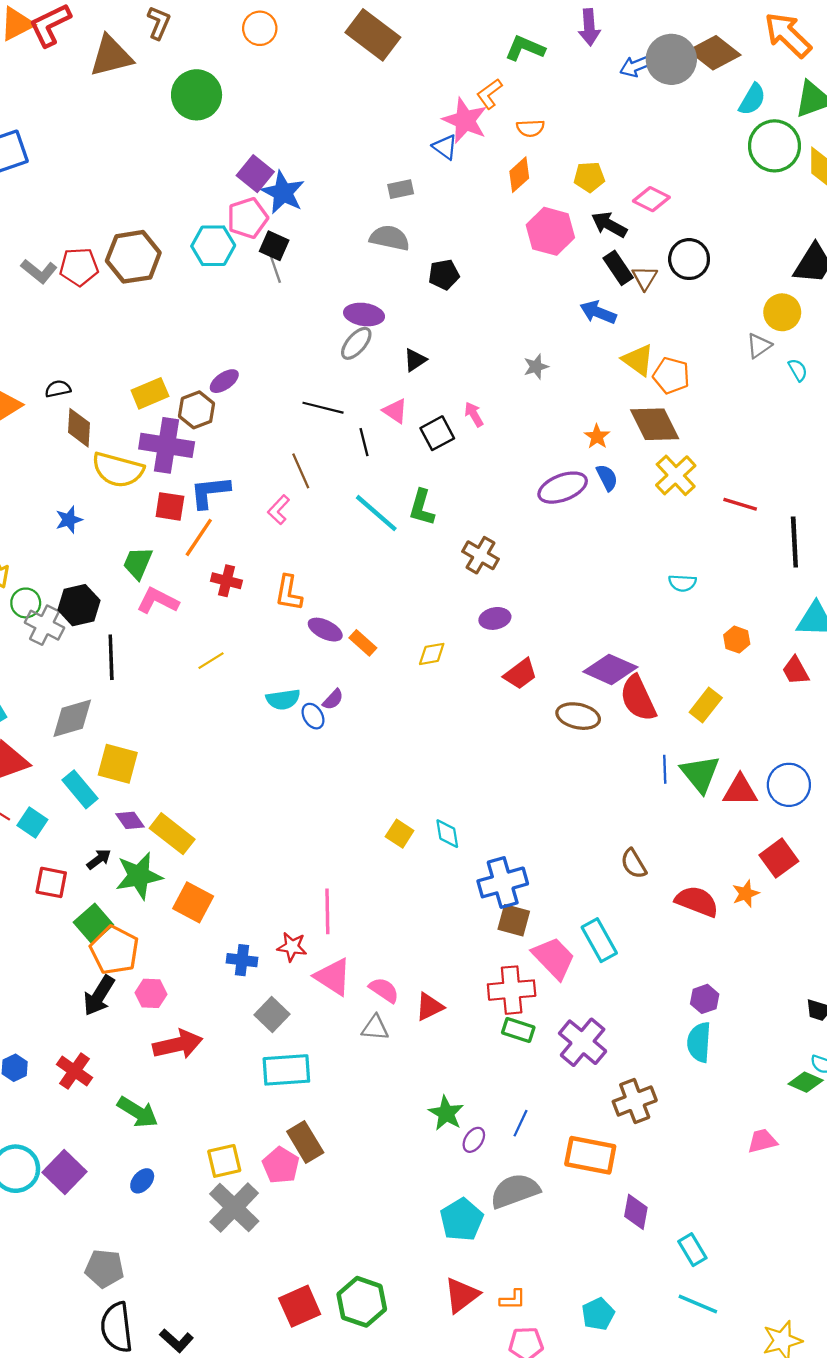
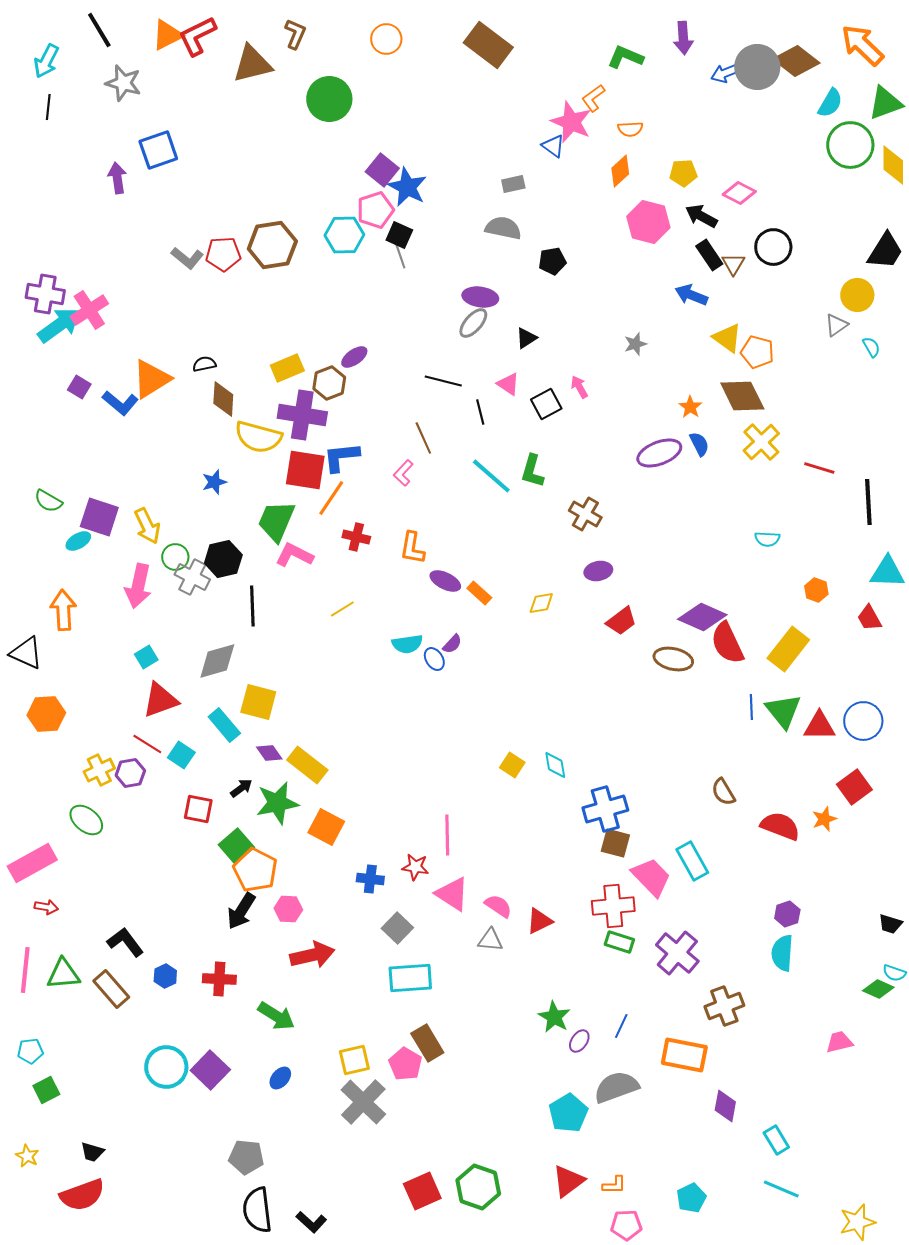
red square: (170, 506) -> (305, 470), size x1.5
green trapezoid: (138, 563) -> (276, 521), size x1.4
yellow rectangle: (706, 705) -> (788, 649), size x1.4
red cross: (74, 1071) -> (219, 979), turned -32

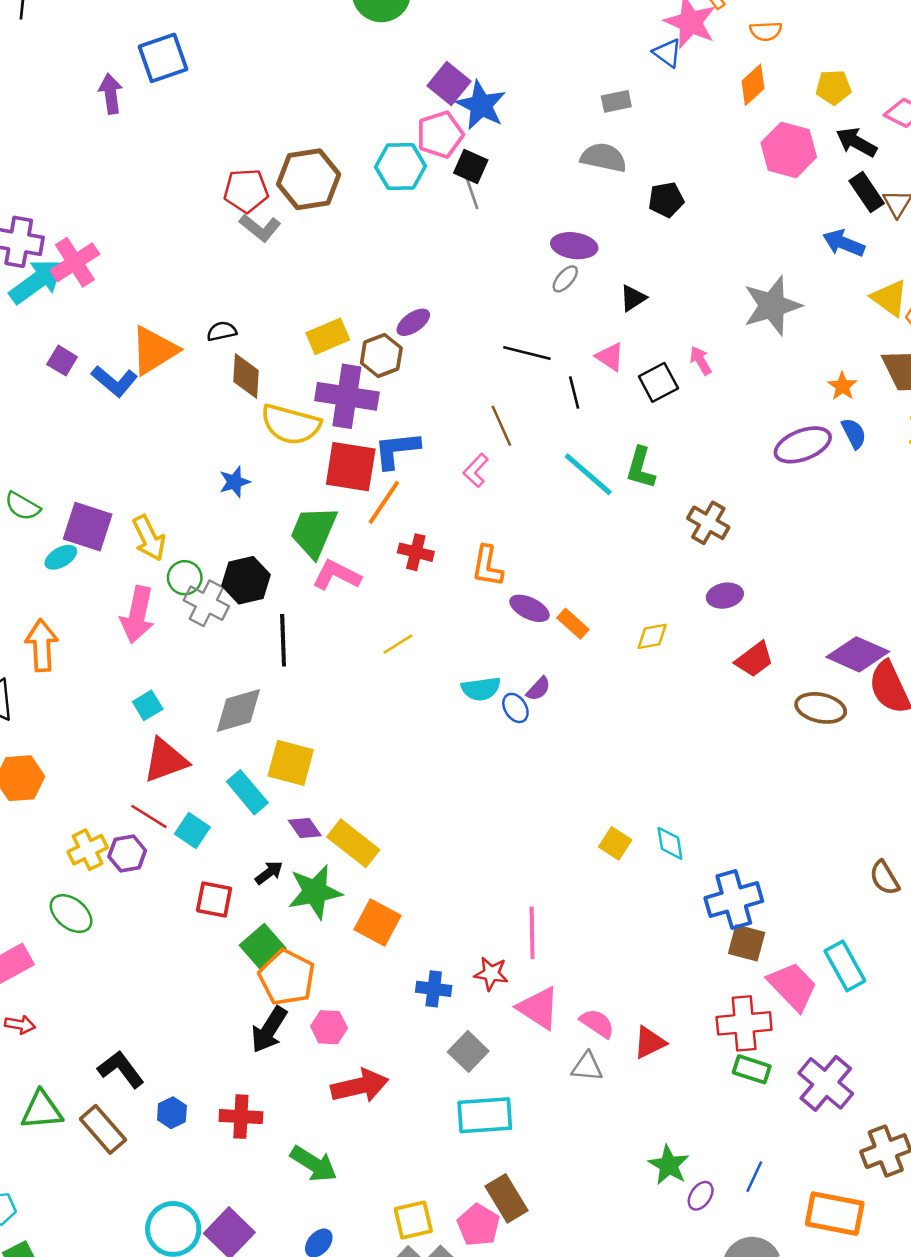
gray L-shape: (187, 258) -> (260, 228), moved
gray ellipse: (473, 323) -> (565, 279), size x0.7
gray star: (635, 344) -> (772, 306), size x2.0

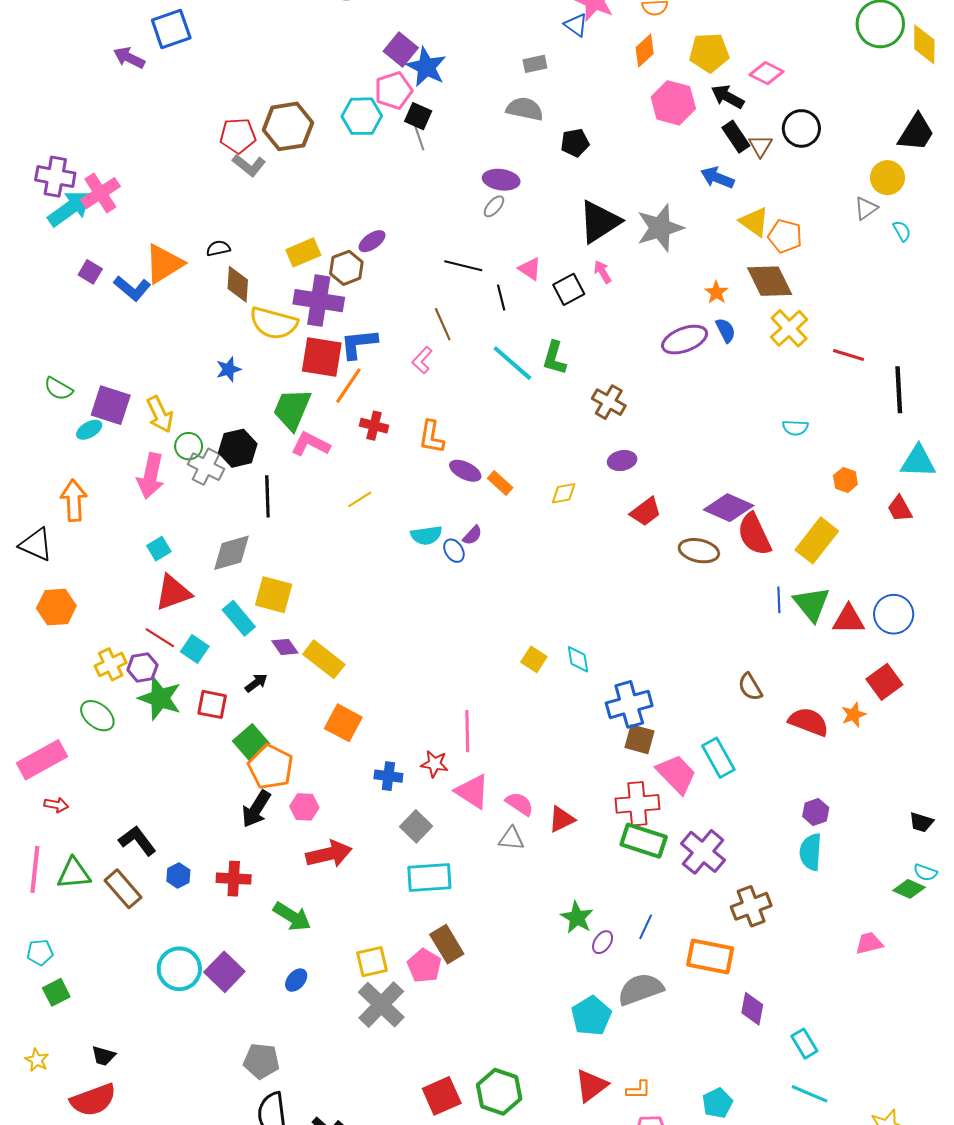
yellow pentagon: (833, 87) -> (709, 53), size x1.4
purple arrow: (111, 94) -> (129, 58), turned -56
black triangle: (633, 298) -> (600, 222), moved, size x2.0
green star: (315, 892) -> (160, 698), moved, turned 30
green rectangle: (752, 1069) -> (644, 841), size x1.5

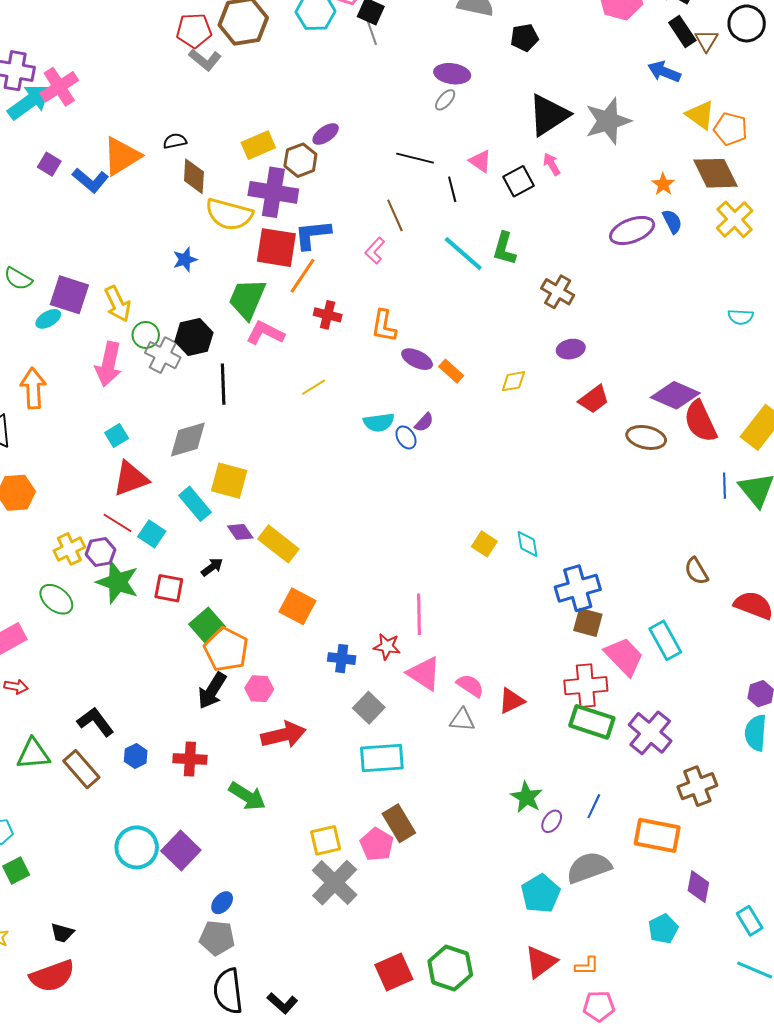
blue ellipse: (296, 980) -> (222, 903), moved
cyan pentagon: (717, 1103) -> (663, 929), moved

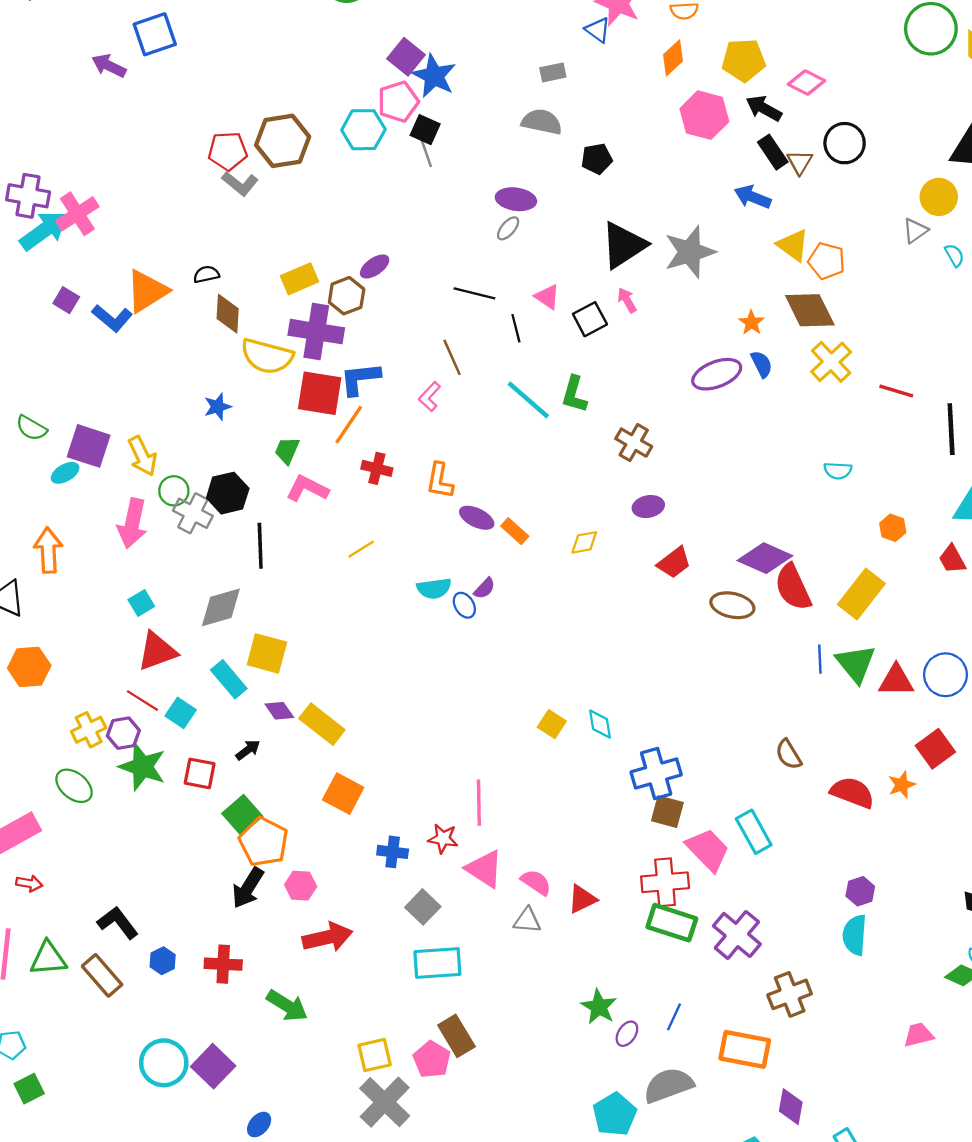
green trapezoid: (247, 299) -> (287, 450), size x0.6

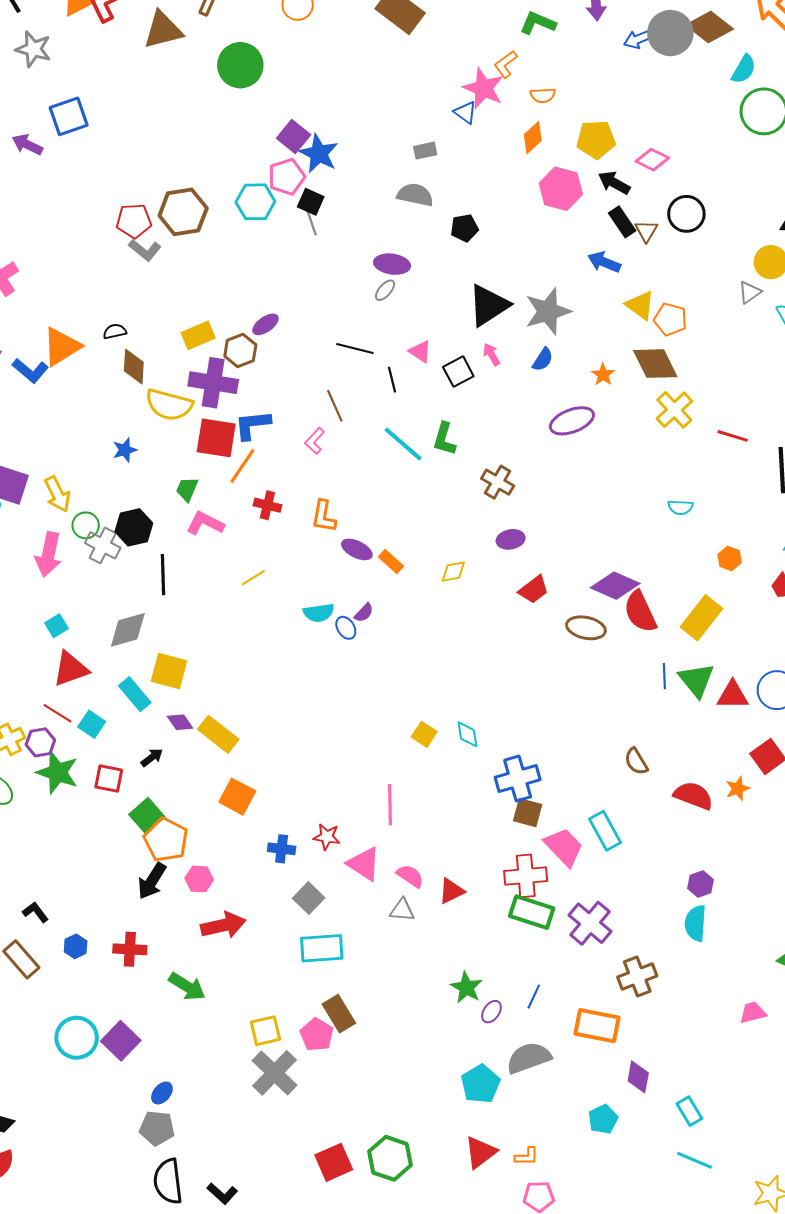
blue semicircle: (762, 364) -> (543, 360), moved, turned 60
pink line: (479, 803) -> (390, 805), moved
black L-shape: (118, 923) -> (35, 912), size x0.7

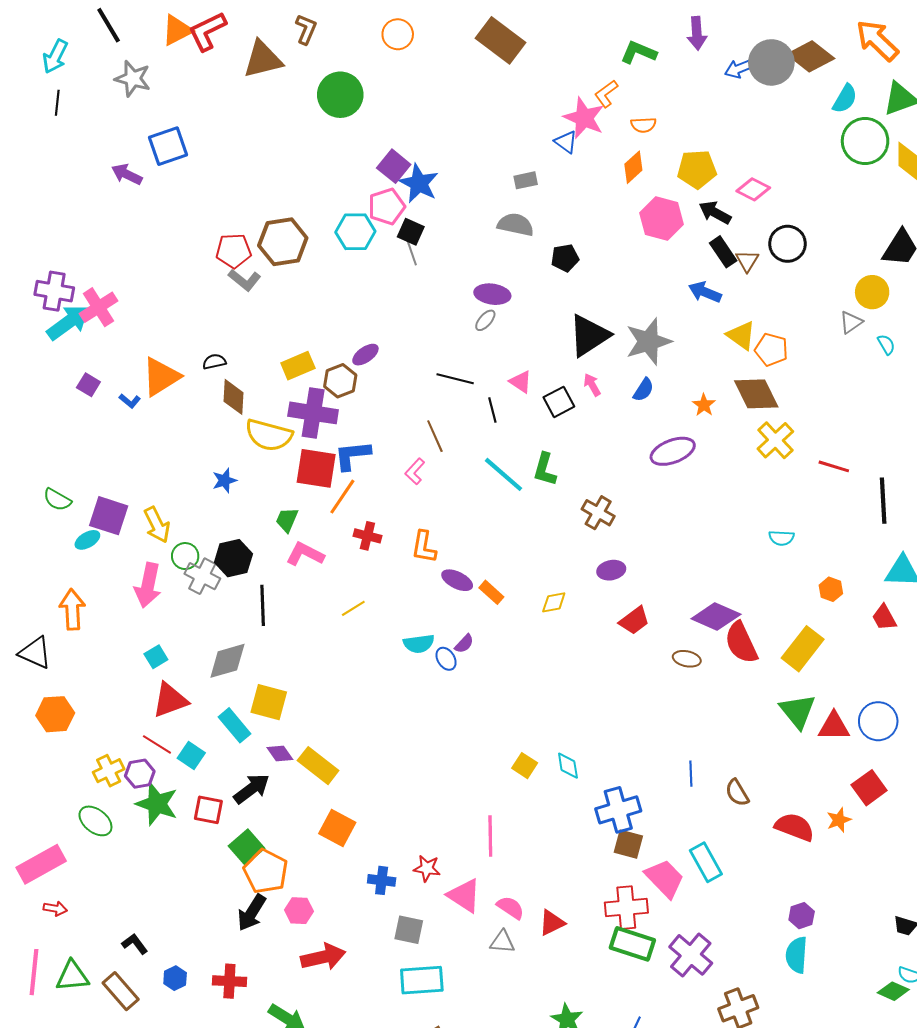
blue L-shape: (30, 371) -> (130, 401), size x0.6
brown ellipse: (586, 628) -> (687, 659), size x0.7
blue line: (664, 676) -> (691, 774), moved
black arrow: (152, 757) -> (252, 789), size x1.6
gray square: (309, 898) -> (409, 930), turned -32

